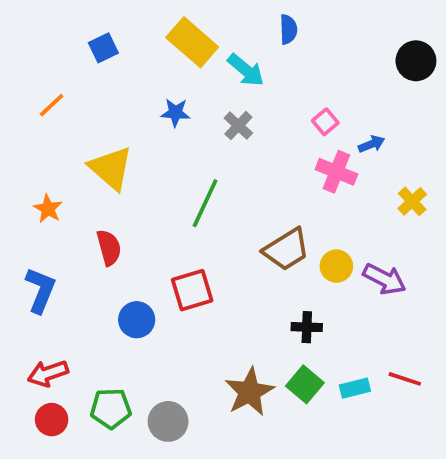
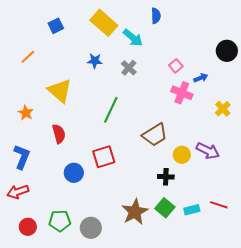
black circle: (416, 61) -> (227, 51), moved
yellow circle: (336, 266) -> (182, 155), moved
red arrow: (48, 373) -> (18, 192), moved

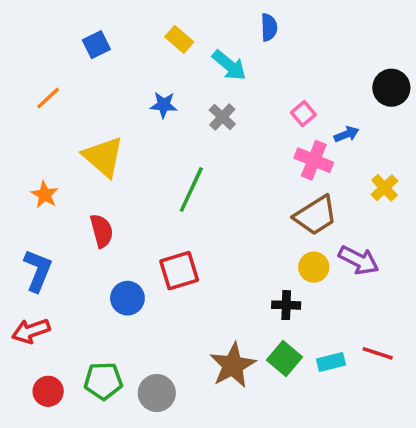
yellow rectangle: (104, 23) -> (179, 39), size x0.6
brown trapezoid: (155, 135) -> (315, 215), moved

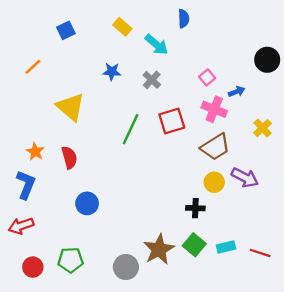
orange star: (45, 195) -> (35, 152), moved
red square: (179, 271) -> (172, 121), moved
red line: (378, 353) -> (260, 253), moved
gray circle: (157, 393) -> (126, 267), moved

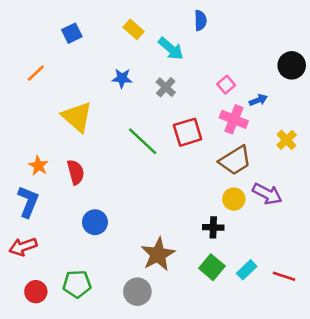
green line: (131, 129) -> (143, 141), turned -72
cyan rectangle: (226, 247) -> (247, 270), turned -30
brown star: (159, 249) -> (158, 254), moved

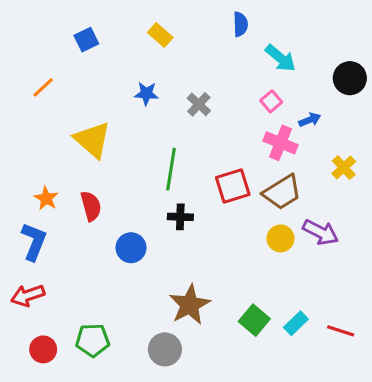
cyan arrow: (171, 49) -> (280, 58), moved
red square: (188, 132) -> (233, 186), moved
green line: (143, 141) -> (171, 169), turned 56
blue circle: (95, 222) -> (131, 248), moved
black cross: (213, 227) -> (180, 217), moved

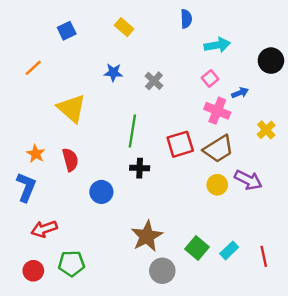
cyan arrow: (280, 58) -> (217, 45), turned -50
red arrow: (28, 295) -> (44, 229), moved
red line: (341, 331) -> (264, 256), turned 60
gray circle: (165, 349) -> (162, 271), moved

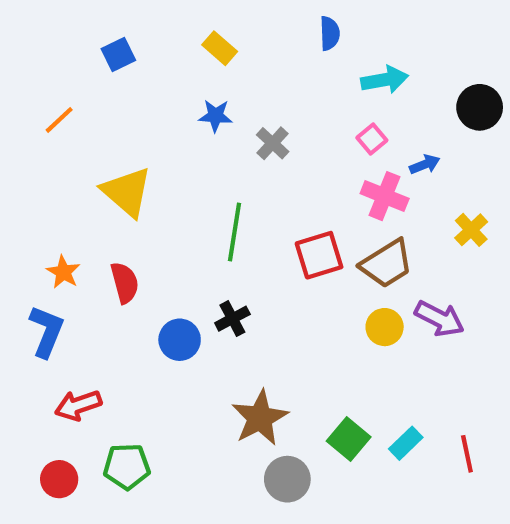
blue star: (113, 72) -> (216, 116), moved
black cross: (140, 168) -> (232, 319), moved, turned -30

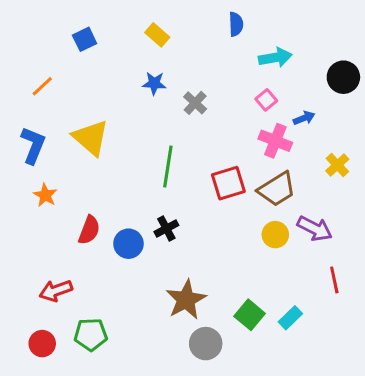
red semicircle: (125, 283) -> (89, 230), moved, turned 36
blue L-shape: (46, 331) -> (33, 145), moved
red line: (467, 454) -> (334, 280), moved

